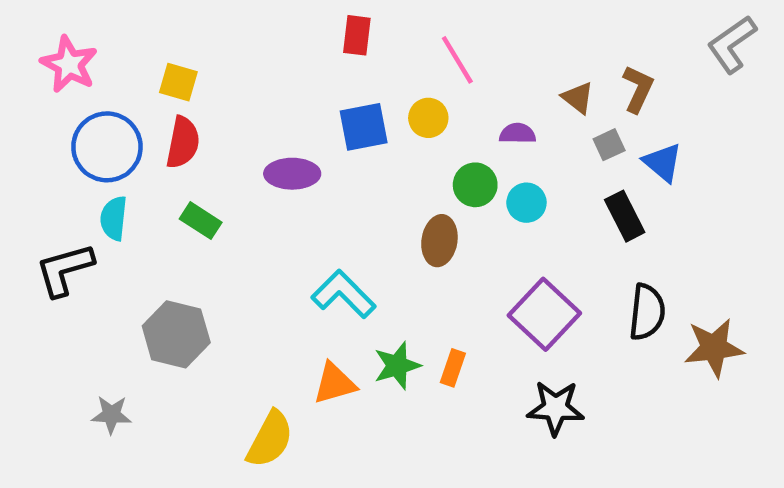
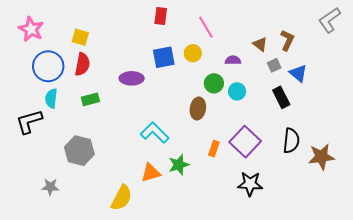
green rectangle: (201, 221) -> (90, 99), turned -48
orange rectangle: (453, 368) -> (214, 149), moved

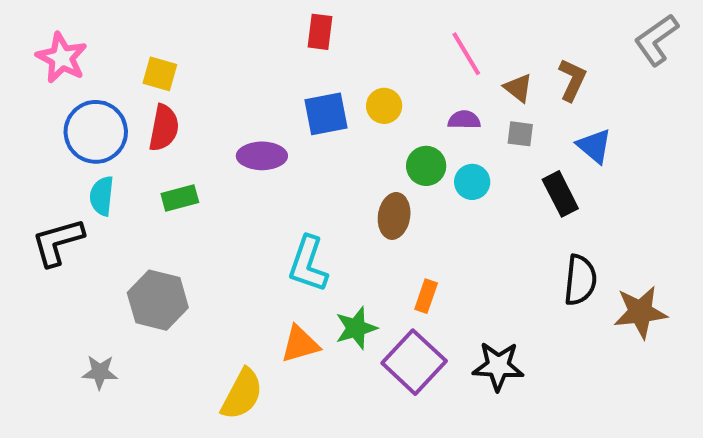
pink line: (206, 27) -> (466, 54), moved
gray square: (274, 65) -> (520, 134), moved, turned 32
cyan L-shape: (155, 133) -> (308, 264), turned -116
purple square: (245, 142) -> (414, 362), moved

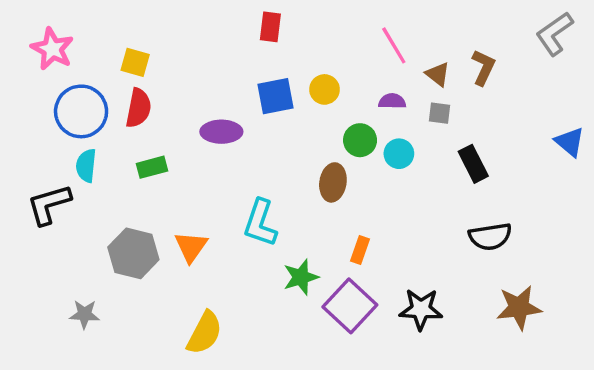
blue triangle: (594, 146) -> (570, 142), moved
black semicircle: (580, 280) -> (490, 237), turned 75
brown star: (640, 312) -> (519, 308), moved
orange triangle: (300, 344) -> (191, 247), moved, turned -39

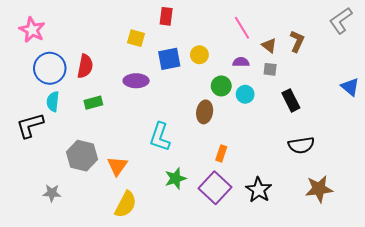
yellow square: (135, 62) -> (136, 38), moved
orange triangle: (191, 247) -> (117, 166), moved
green star: (301, 277) -> (176, 178), moved
black star: (421, 309) -> (259, 190), turned 30

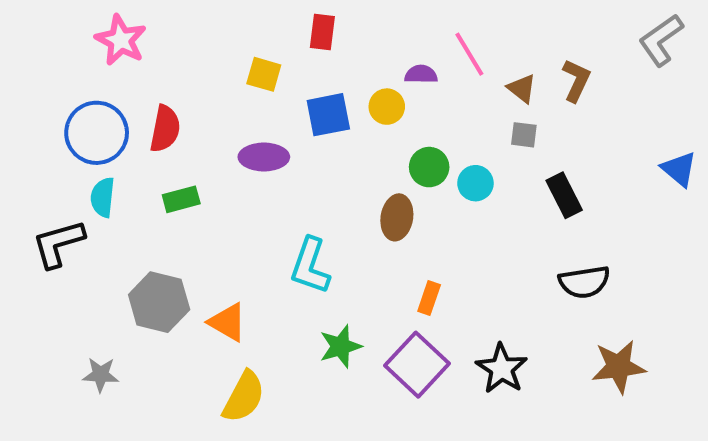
pink star: (32, 30) -> (121, 40), moved
purple semicircle: (241, 62) -> (421, 74), moved
orange triangle: (117, 166) -> (228, 322), turned -35

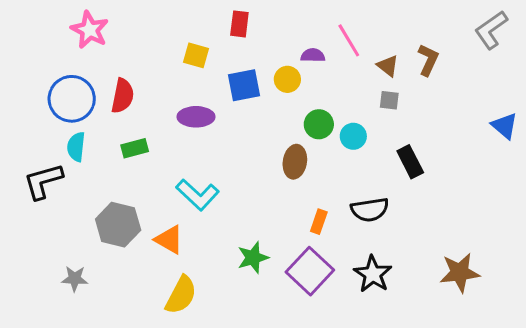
black rectangle: (564, 195) -> (410, 162), moved
cyan L-shape: (310, 266) -> (197, 195), moved, turned -66
black semicircle: (584, 282) -> (370, 210), moved

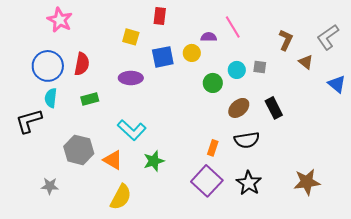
gray L-shape: (491, 30) -> (328, 37), moved
brown triangle: (388, 66) -> (306, 62), moved
cyan circle: (353, 136) -> (237, 70), moved
brown ellipse: (295, 162) -> (239, 108), moved, turned 40
green star: (253, 258) -> (154, 161), moved

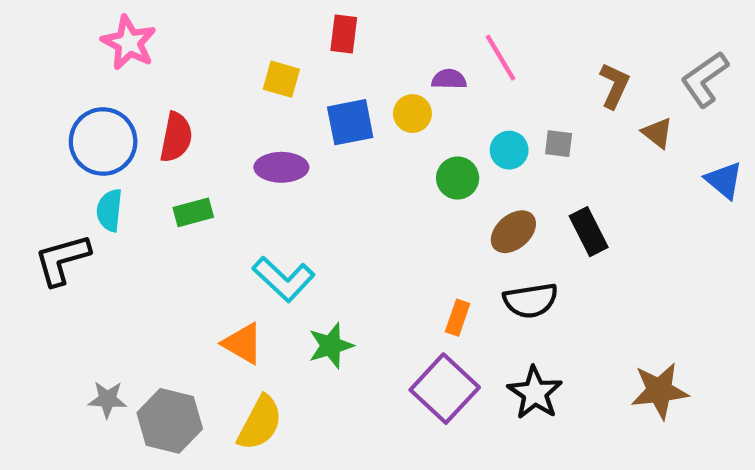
gray hexagon: (79, 150) -> (170, 421), moved

